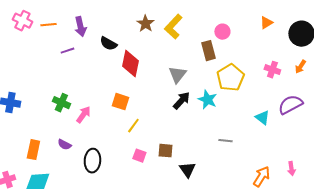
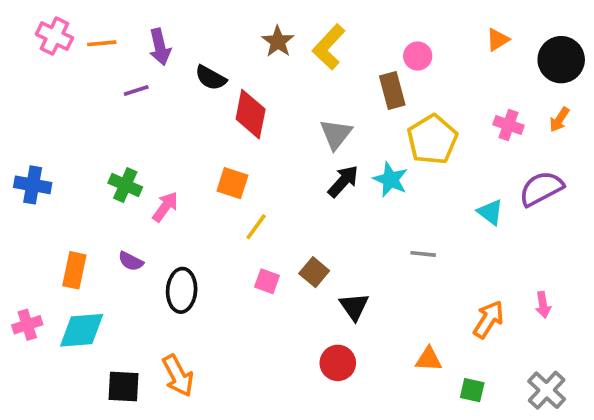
brown square: (165, 151) -> (314, 272), turned 35

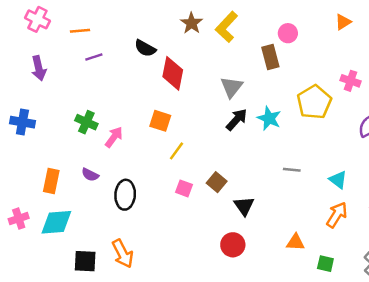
orange line: (102, 43) -> (80, 31), moved
purple arrow: (160, 47) -> (39, 68), moved
yellow pentagon: (432, 140) -> (314, 102), moved
cyan triangle: (490, 212) -> (338, 180), moved

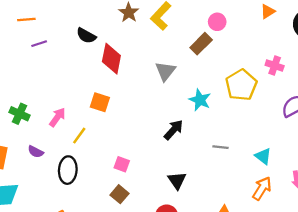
brown rectangle: (270, 57) -> (201, 44), turned 60
black arrow: (237, 120) -> (173, 130), moved
green cross: (86, 122) -> (20, 114), moved
yellow line: (176, 151) -> (79, 136), moved
brown square: (217, 182) -> (119, 194), moved

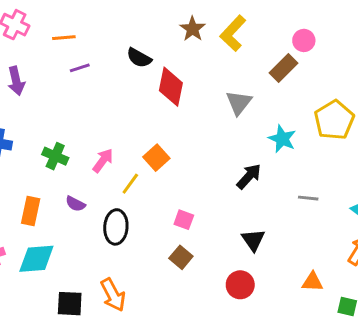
orange square: (100, 102) -> (156, 158), moved, turned 30

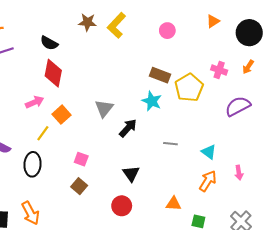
brown star: (193, 29) -> (87, 22), turned -30
brown rectangle: (284, 68) -> (160, 75), moved, turned 66
red diamond: (171, 87) -> (53, 73), moved
gray triangle: (239, 103) -> (104, 108), moved
pink arrow: (103, 160) -> (35, 102), moved, turned 30

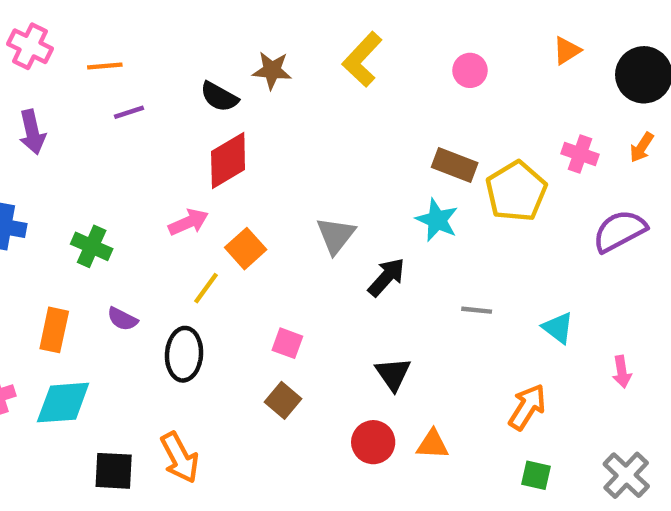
brown star: (87, 22) -> (272, 70), moved
red diamond: (53, 73) -> (228, 161), turned 48
orange arrow: (208, 181) -> (527, 407), moved
orange triangle: (174, 204) -> (433, 444), moved

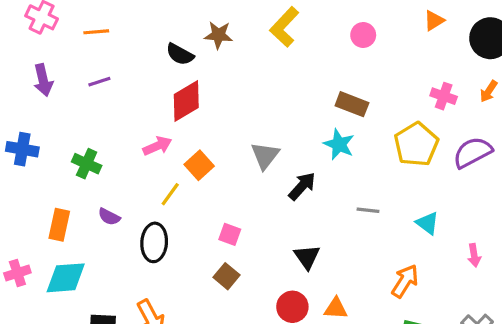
purple line: (129, 112) -> (99, 82), moved
yellow pentagon: (516, 191) -> (416, 144), moved

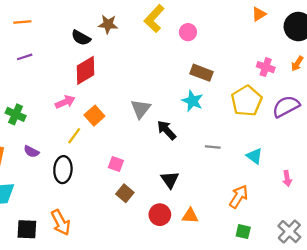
pink circle: (363, 35) -> (188, 32), moved
black arrow: (302, 186) -> (167, 130), turned -85
brown square: (226, 276) -> (125, 193), moved

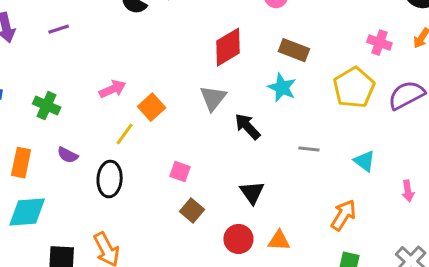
red diamond: (85, 70) -> (228, 47), moved

